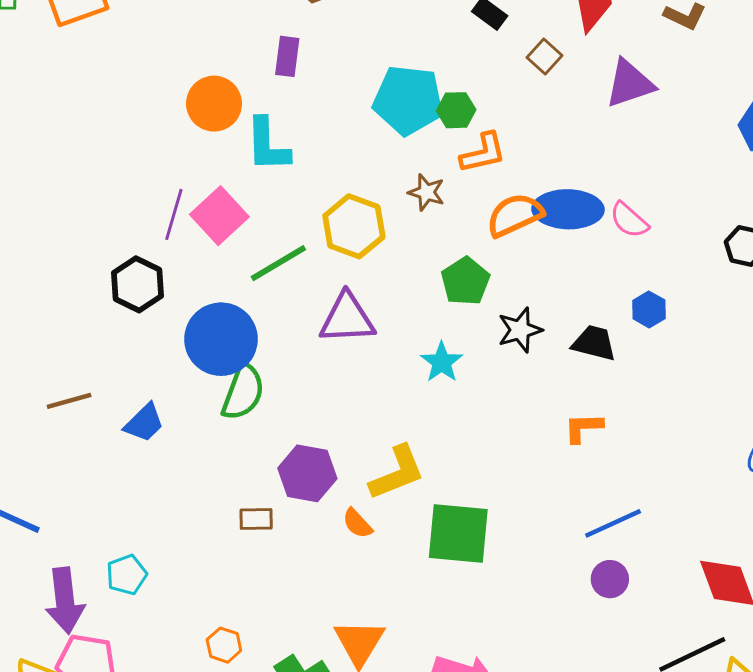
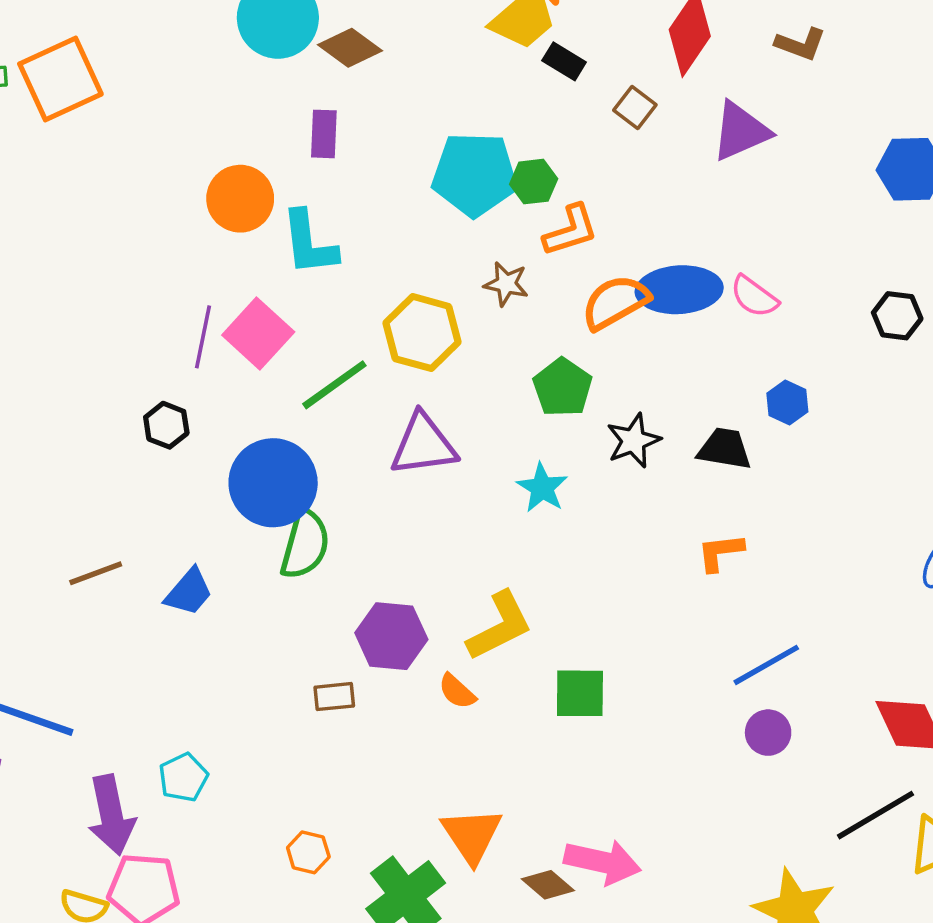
black hexagon: (137, 284) -> (166, 425), size x0.7
green square: (458, 534) -> (580, 693), size x0.7

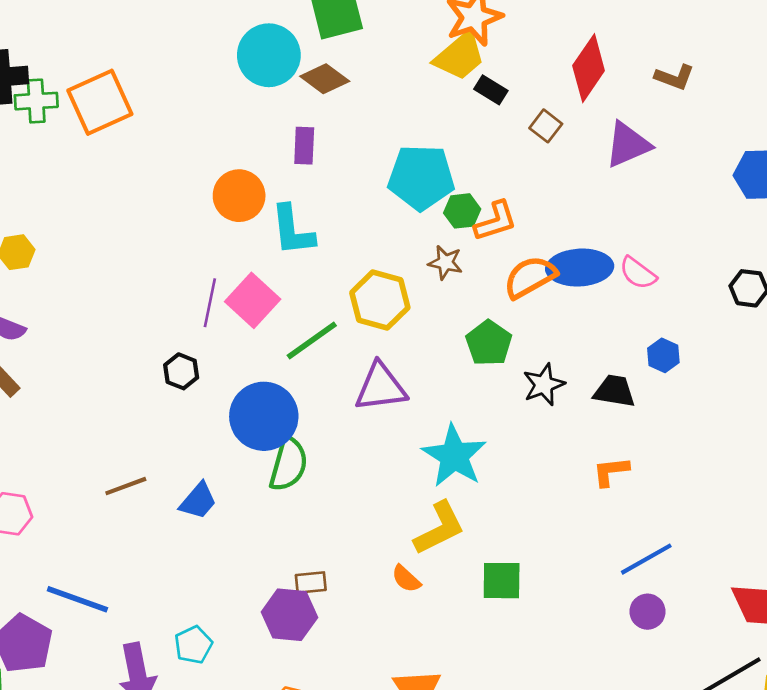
green hexagon: (534, 182) -> (462, 211), moved
cyan star: (542, 488) -> (454, 456), moved, size x1.6
purple hexagon: (391, 636) -> (289, 615), moved

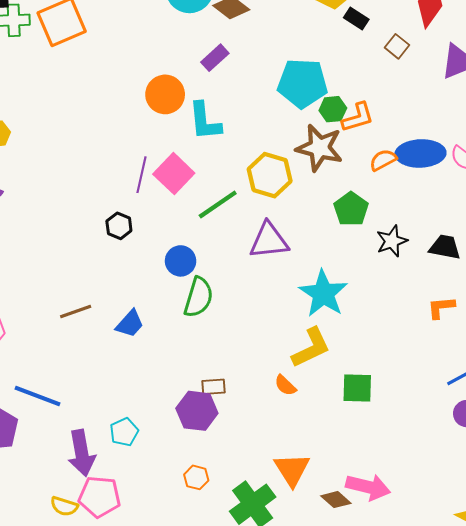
purple rectangle: (304, 146) -> (215, 58), turned 44
brown star: (445, 263) -> (319, 148), size x1.8
orange semicircle: (530, 277) -> (383, 160), size x0.7
blue circle: (264, 416) -> (181, 261), size x0.6

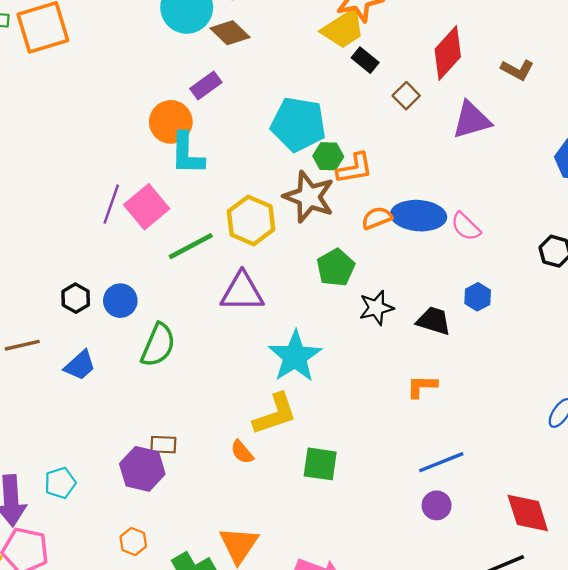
orange circle: (165, 94) -> (171, 122), moved
black hexagon: (119, 226) -> (76, 298), moved
blue circle: (181, 261) -> (120, 301), moved

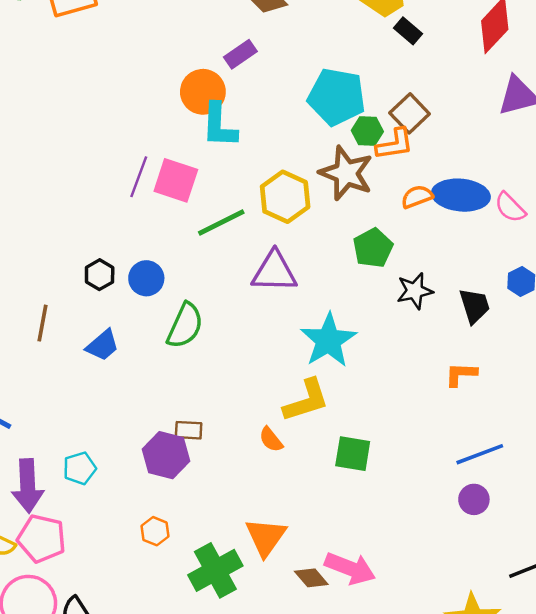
brown square: (406, 96) -> (410, 113), moved, size x1.4
pink square: (147, 207) -> (176, 180), turned -33
black trapezoid: (434, 321) -> (475, 306), turned 54
brown line: (22, 345) -> (42, 323), turned -68

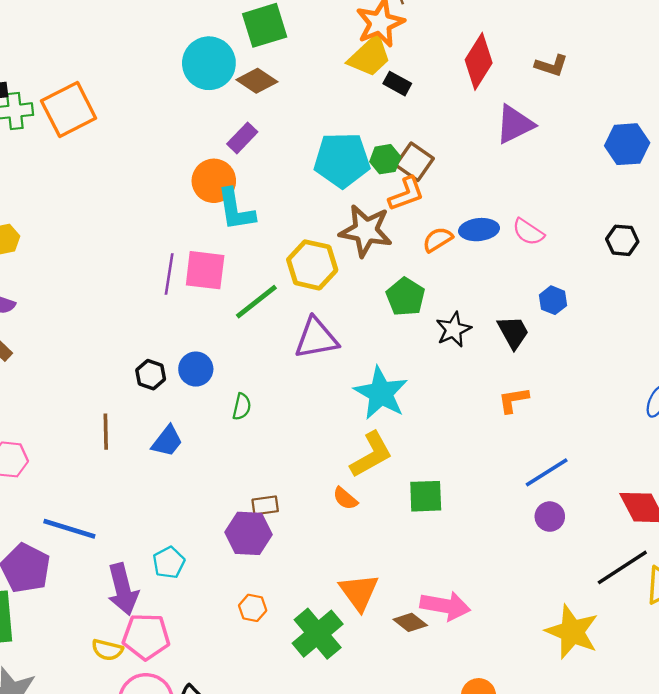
green hexagon: (367, 131) -> (385, 159), moved
blue ellipse: (461, 195) -> (479, 230), size x0.7
green semicircle: (185, 326) -> (242, 407), size x0.6

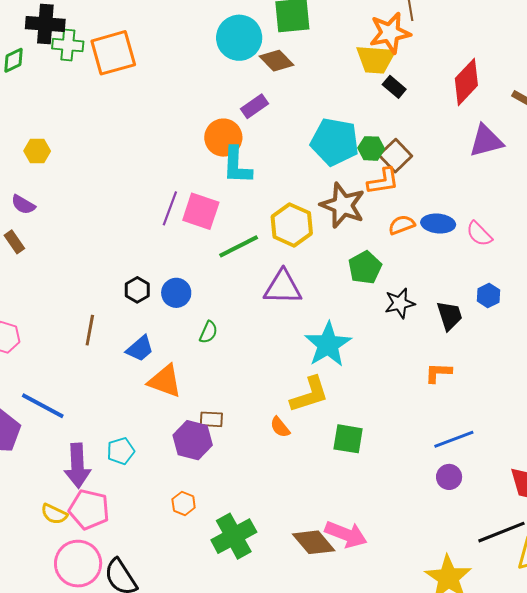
yellow trapezoid: (370, 56) -> (376, 59), turned 36
orange triangle: (359, 592) -> (165, 381), moved, turned -45
brown diamond: (410, 622) -> (314, 542), size x1.5

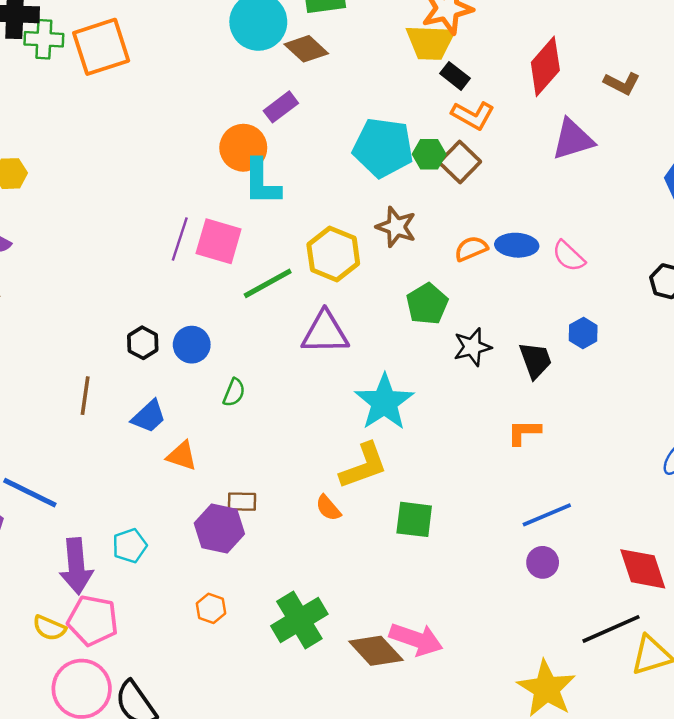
orange L-shape: (383, 181) -> (473, 115), moved, turned 40
brown star: (343, 205) -> (396, 227), size x0.7
orange triangle: (165, 381) -> (182, 456), size x0.7
green cross: (234, 536) -> (299, 620), moved

